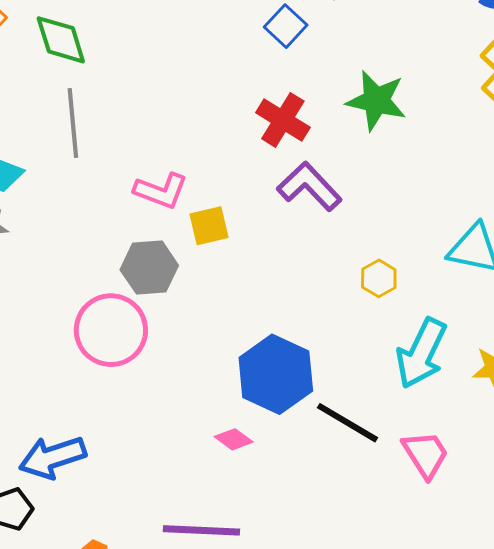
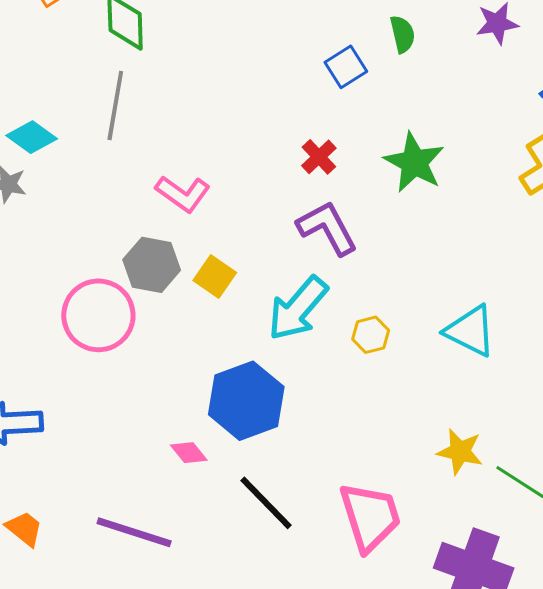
red cross: (283, 120) -> (319, 157), size x0.7
yellow square: (209, 226) -> (215, 277), moved, turned 33
cyan arrow: (421, 353) -> (298, 308), moved
black line: (348, 423) -> (266, 503), moved
pink trapezoid: (425, 454) -> (370, 517), size x1.4

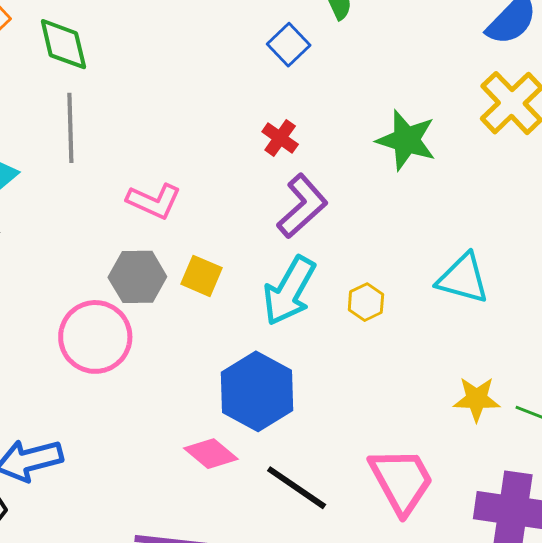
green star: (414, 162) -> (406, 140), moved
purple L-shape: (327, 228) -> (302, 206), turned 88
pink diamond: (189, 453) -> (211, 454), size x1.4

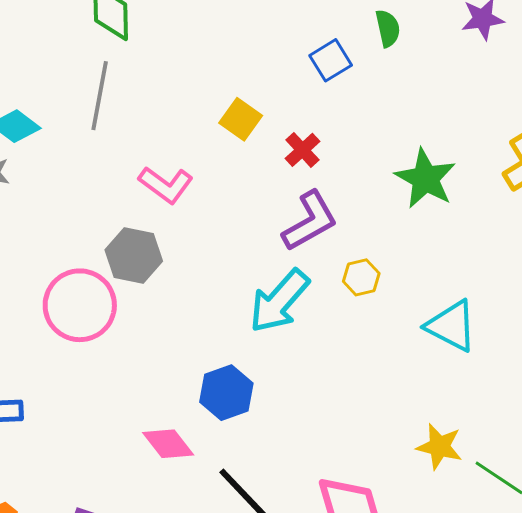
yellow square: (201, 276) -> (241, 119), moved
yellow hexagon: (366, 302) -> (361, 277), moved
blue hexagon: (257, 391) -> (226, 393), size x0.7

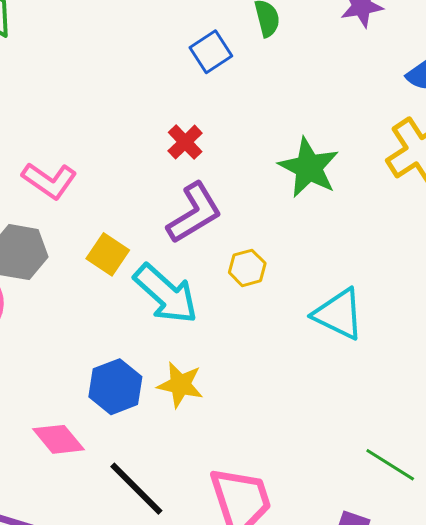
yellow square: (241, 119) -> (108, 254), moved
cyan arrow: (279, 301) -> (166, 294), turned -88
yellow star: (439, 447) -> (180, 385), moved

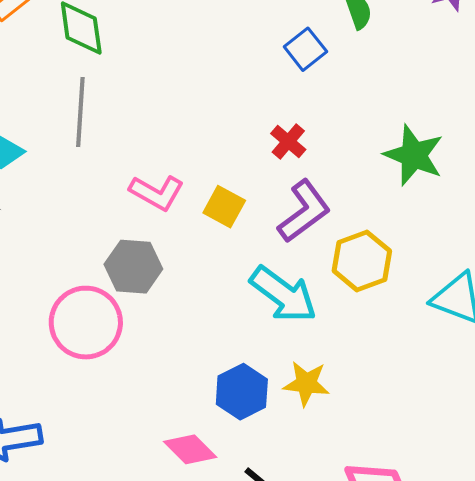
yellow square: (108, 254) -> (224, 207), moved
yellow hexagon: (247, 268) -> (362, 261), size x1.6

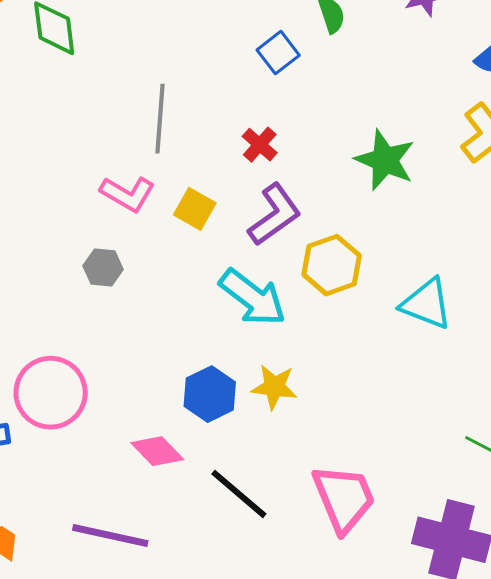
gray line: (80, 112) -> (160, 119), moved
gray hexagon: (133, 267) -> (103, 268), size x0.7
pink circle: (86, 323) -> (51, 393), moved

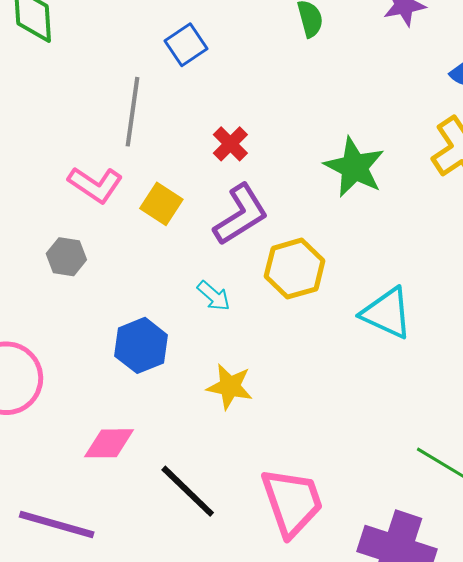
blue square: (278, 53) -> (186, 45), moved
cyan arrow: (253, 297) -> (214, 296), size x0.5
blue hexagon: (210, 394) -> (141, 345), moved
pink diamond: (157, 451) -> (109, 443), turned -50

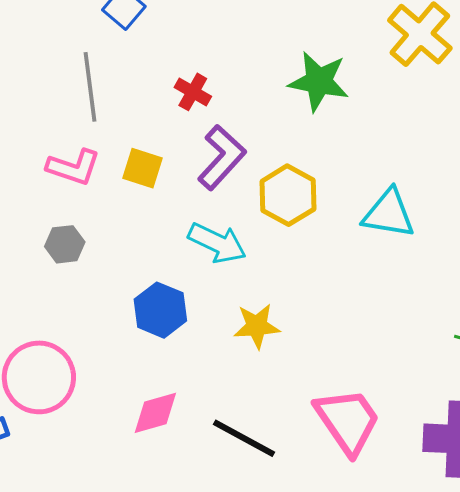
cyan arrow: (214, 296) -> (217, 243), size x1.6

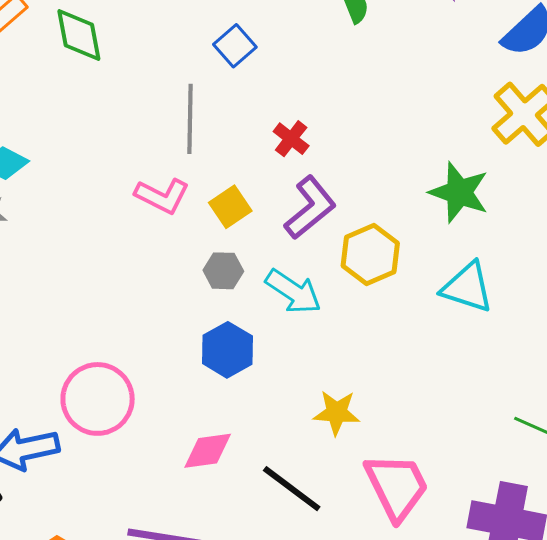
green star: (319, 81) -> (459, 192), moved
yellow square: (142, 168) -> (230, 207), turned 30
gray hexagon: (65, 244) -> (223, 271), moved
yellow star: (257, 326) -> (337, 413), moved

